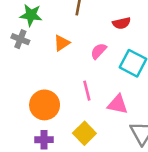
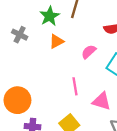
green star: (31, 15) -> (50, 16), moved, turned 30
orange circle: (45, 105) -> (17, 100), moved

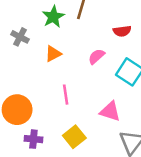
orange triangle: (56, 41) -> (53, 54), moved
pink line: (75, 86) -> (66, 95), moved

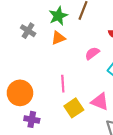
orange triangle: (53, 54) -> (58, 38), moved
yellow square: (74, 137) -> (74, 108), moved

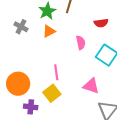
pink semicircle: (92, 53) -> (81, 43), turned 120
yellow square: (74, 108) -> (52, 93), moved

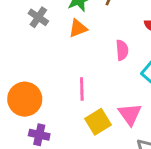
pink triangle: (91, 86) -> (130, 114), turned 30
yellow square: (52, 93) -> (98, 122), moved

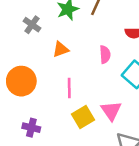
orange triangle: (78, 28) -> (61, 49), moved
orange circle: (25, 99) -> (21, 81), moved

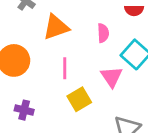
orange triangle: (61, 49) -> (56, 27), size x1.5
pink triangle: (111, 111) -> (112, 77), moved

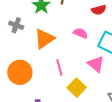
pink semicircle: (103, 33) -> (81, 33), turned -48

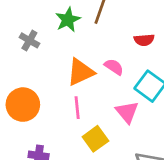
orange triangle: (44, 39) -> (81, 72), moved

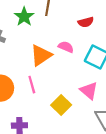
pink line: (77, 108) -> (32, 85), moved
pink triangle: (127, 112) -> (89, 91), moved

